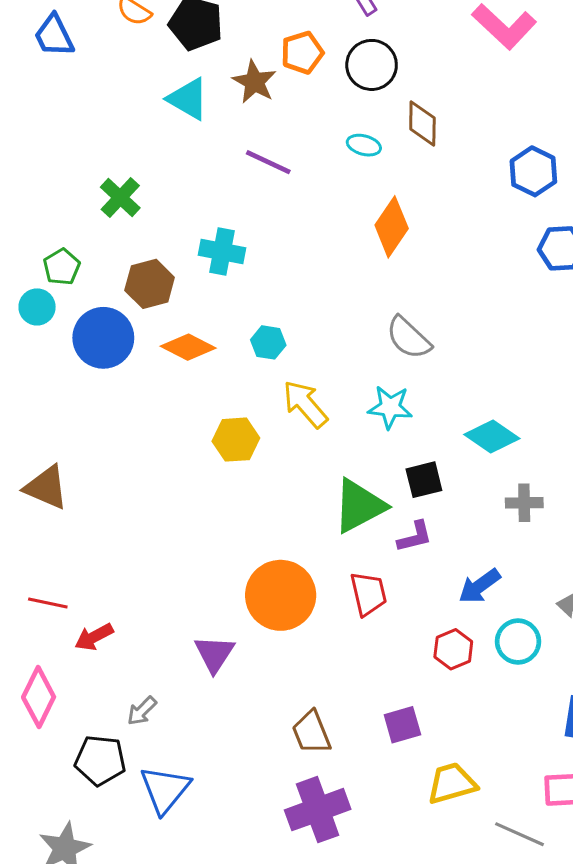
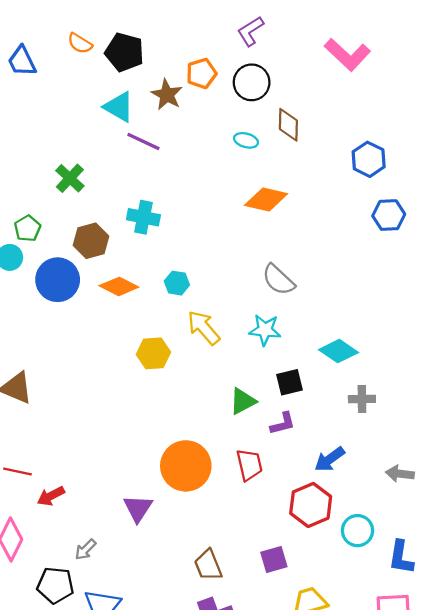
purple line: (268, 162) -> (143, 141), moved
orange diamond: (392, 227) -> (266, 199), turned 69
green triangle: (359, 506) -> (243, 401), size x0.7
cyan circle: (518, 642) -> (357, 531), moved
red hexagon: (453, 649) -> (311, 505), size x1.5

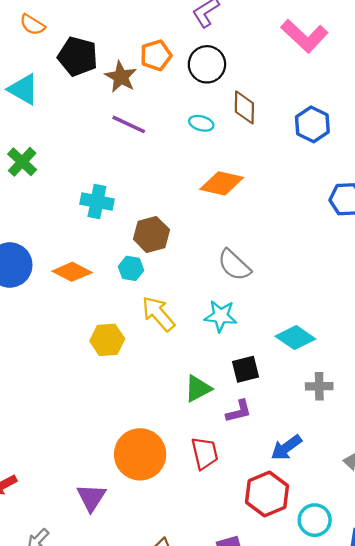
black pentagon: (124, 52) -> (78, 56), moved
cyan triangle: (119, 107) -> (23, 89), moved
purple line: (143, 141) -> (129, 124), moved
blue hexagon: (369, 159) -> (312, 124), moved
brown hexagon: (91, 241) -> (151, 234), moved

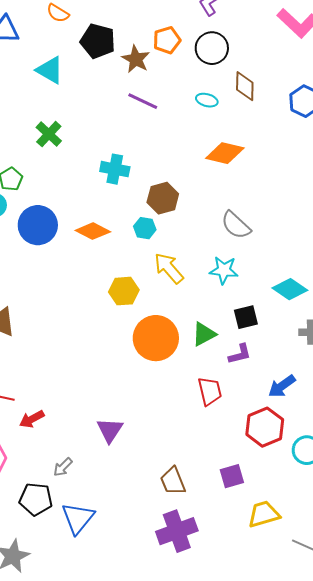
orange circle: (140, 454) -> (156, 338), moved

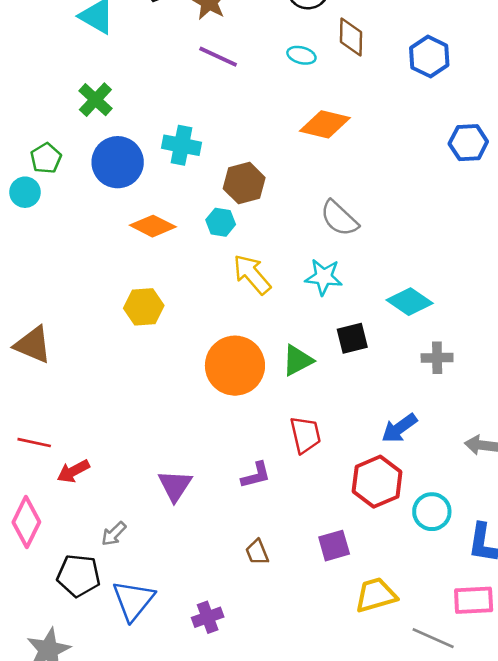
blue circle: (38, 225) -> (118, 162), moved
yellow hexagon: (124, 291) -> (144, 307), moved
purple L-shape: (240, 354) -> (256, 475), moved
brown trapezoid: (173, 481) -> (257, 552), size x0.7
purple cross: (177, 531) -> (208, 617), moved, size x0.6

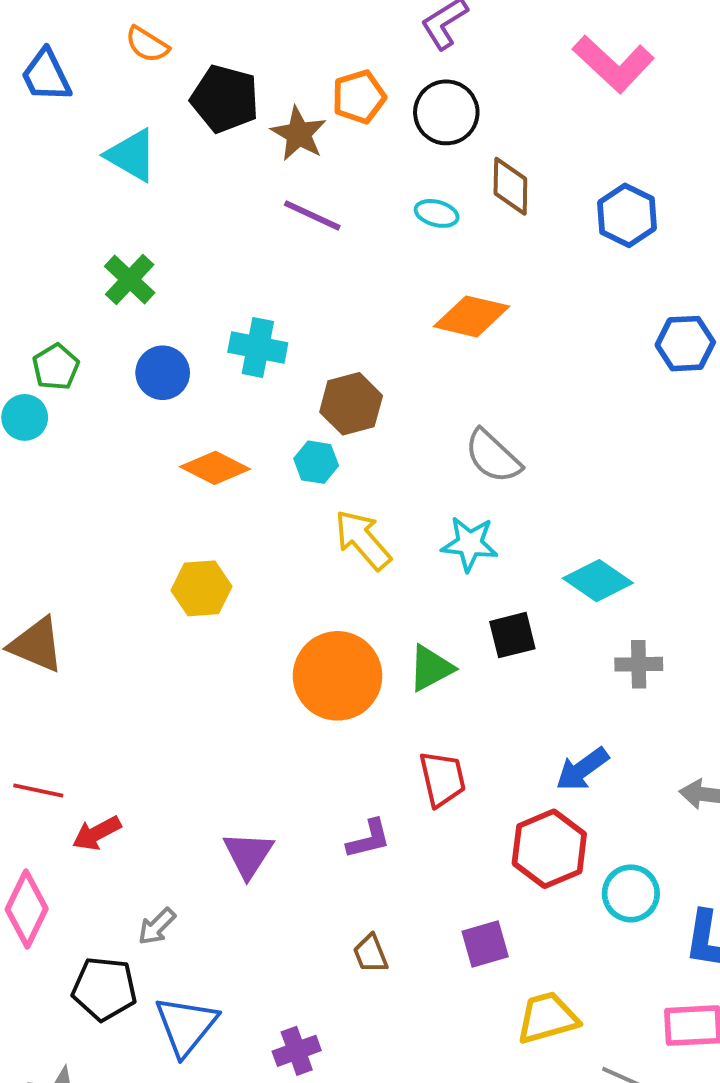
blue circle: (118, 162) -> (163, 373), size x0.7

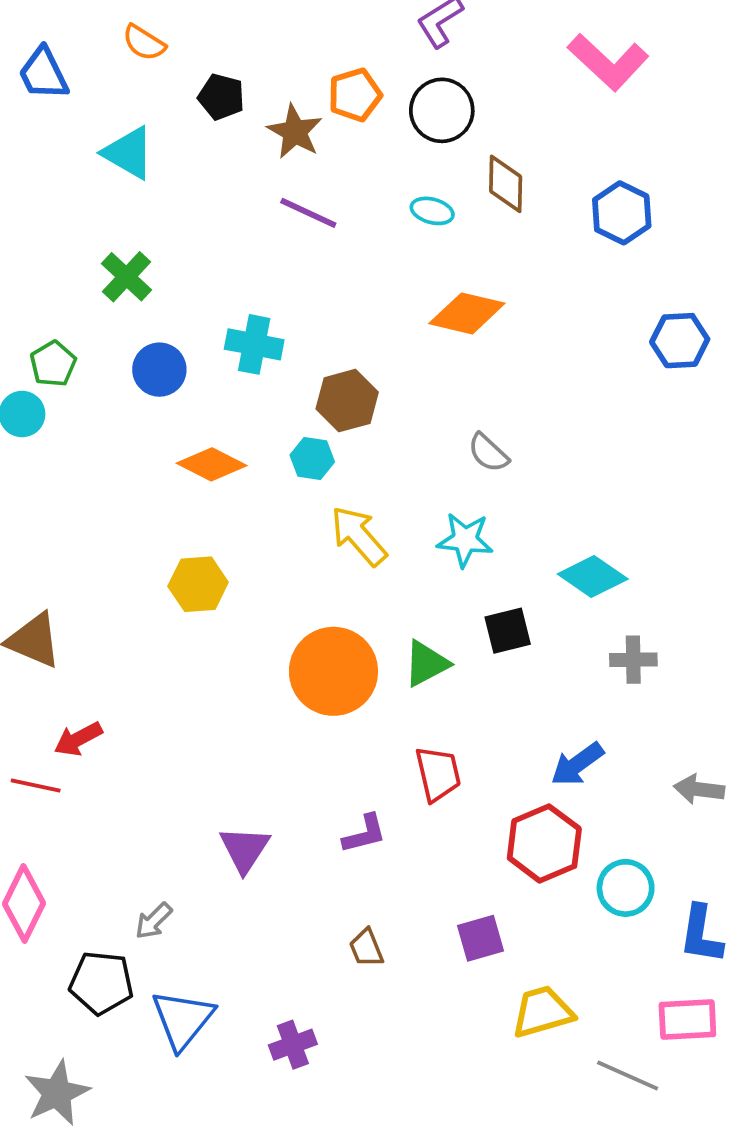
black pentagon: (225, 99) -> (221, 97), size x0.7
gray semicircle: (493, 456) -> (488, 453), size x0.7
red arrow: (97, 833) -> (78, 739), moved

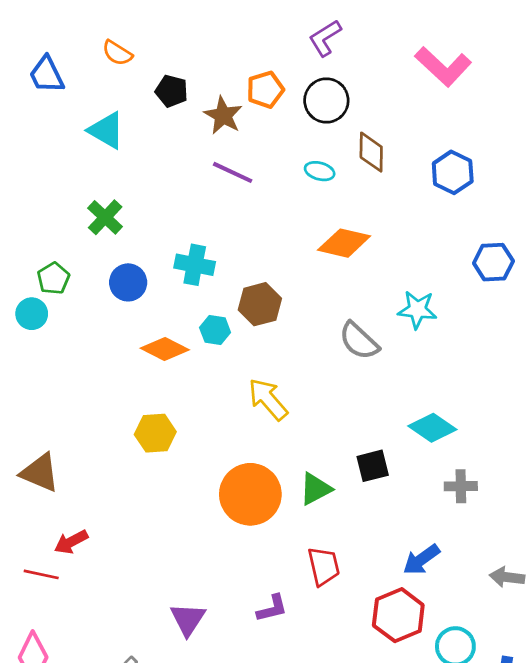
gray semicircle: (488, 453) -> (359, 341), size x1.4
cyan hexagon: (312, 459) -> (215, 330), moved
cyan star: (465, 540) -> (417, 310), moved

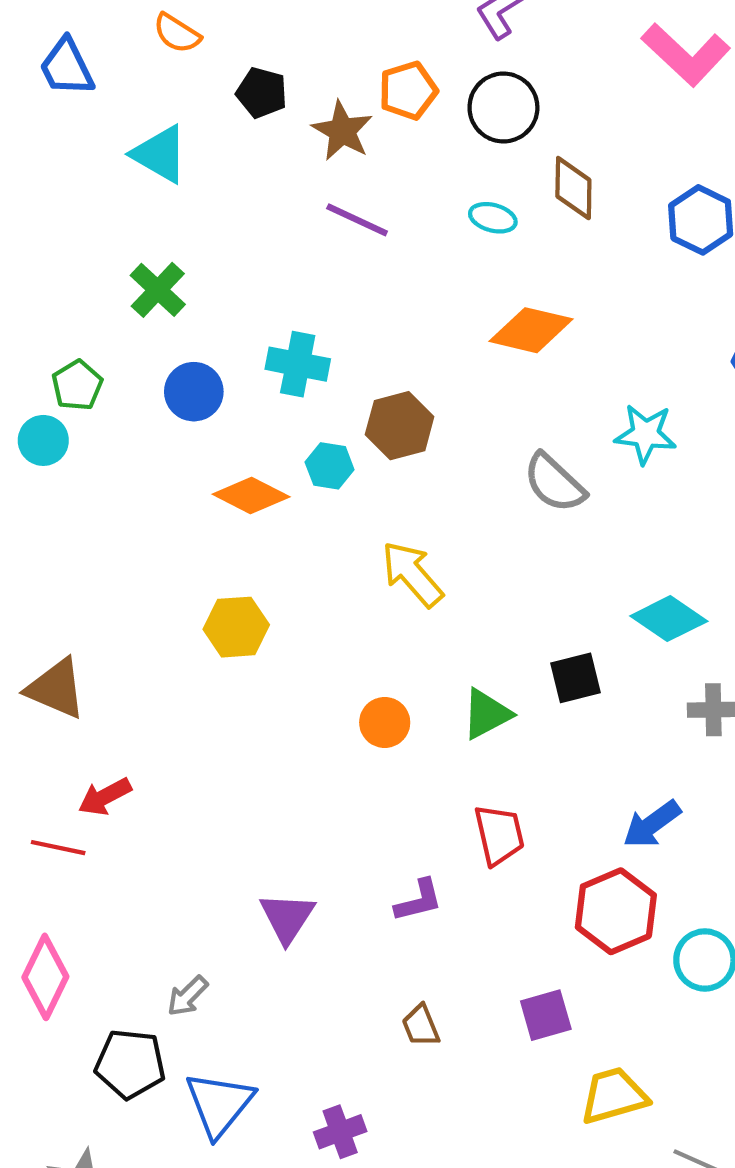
orange circle: (250, 494) -> (385, 722), size x0.5

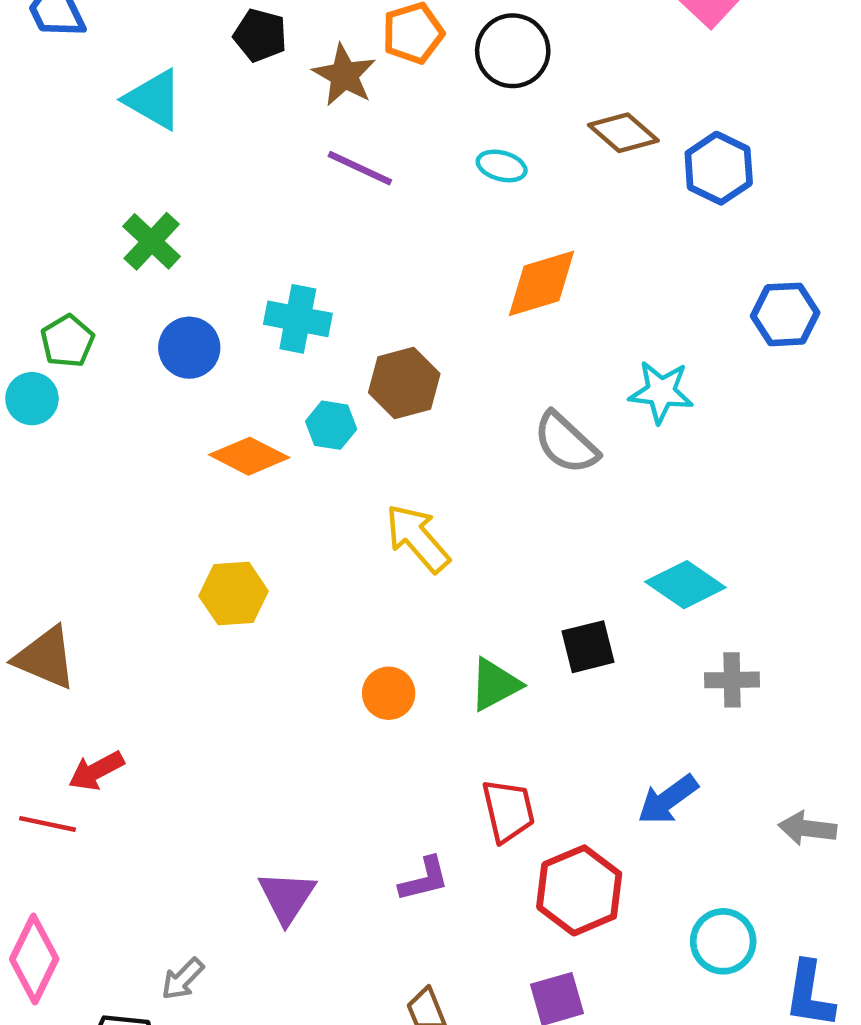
brown diamond: (573, 188) -> (623, 133), moved, turned -50
orange diamond: (531, 330) -> (541, 283), turned -30
red hexagon: (616, 911) -> (579, 890), moved

